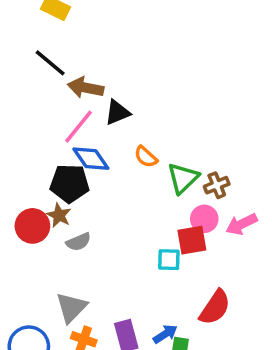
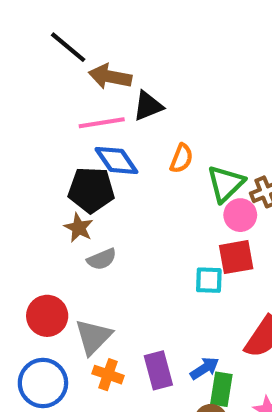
pink line: (78, 127) -> (102, 123), turned 42
orange semicircle: (146, 157) -> (181, 158), turned -110
pink circle: (204, 219) -> (240, 215), moved
red circle: (32, 226) -> (47, 316), moved

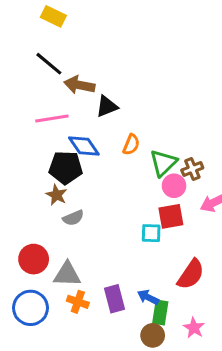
pink line: (102, 123) -> (52, 119), moved
gray triangle: (93, 337) -> (67, 274), turned 48
blue arrow: (205, 368) -> (148, 297), turned -120

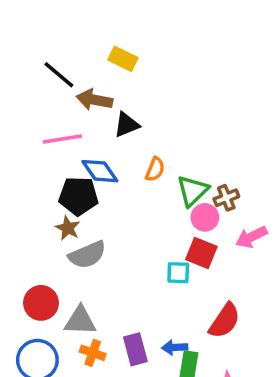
yellow rectangle: (53, 16) -> (123, 59), moved
red square: (171, 216) -> (201, 253), turned 32
gray semicircle: (73, 218) -> (87, 255), size x1.5
blue arrow: (148, 297) -> (175, 347), turned -30

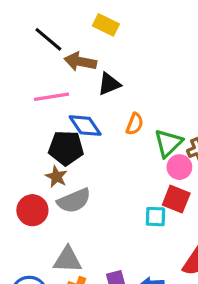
red circle: (41, 303) -> (32, 210), moved

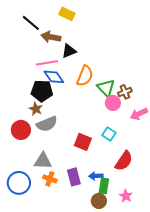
pink line: (52, 97) -> (47, 63), moved
orange semicircle: (135, 124) -> (85, 76), size x1.5
green triangle: (168, 143) -> (106, 88), turned -30
red square: (176, 199) -> (83, 142), moved
cyan square: (155, 217) -> (109, 134), moved, turned 32

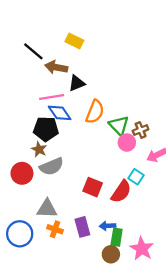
cyan square: (109, 134) -> (136, 177), moved
red semicircle: (124, 161) -> (121, 192), moved
pink star: (126, 196) -> (142, 249), size x1.5

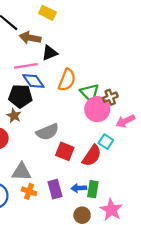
pink circle: (127, 143) -> (97, 109), size x1.5
gray semicircle: (52, 166) -> (47, 132), moved
green rectangle: (117, 237) -> (93, 189), moved

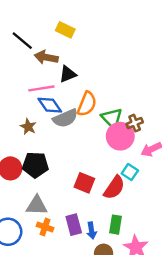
black pentagon: (20, 96) -> (35, 165), moved
brown star: (14, 116) -> (28, 127), moved
gray semicircle: (47, 132) -> (65, 118), moved
blue arrow: (79, 188) -> (92, 231), moved, turned -96

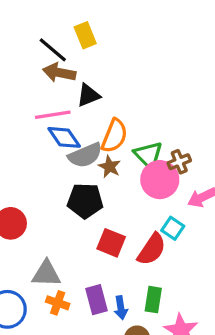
yellow rectangle: (65, 30) -> (85, 35), turned 42
black line: (22, 41) -> (53, 50), moved
brown star: (28, 127) -> (110, 167), moved
black pentagon: (35, 165) -> (85, 201), moved

